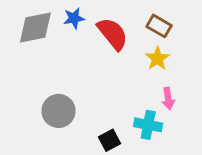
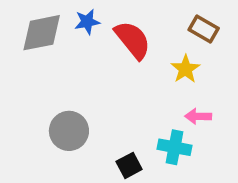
brown rectangle: (159, 26) -> (204, 29), moved
pink arrow: (168, 99) -> (198, 116), turned 100

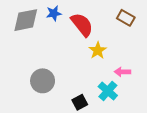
yellow star: (185, 69) -> (98, 50), moved
cyan cross: (174, 147) -> (108, 91), turned 30

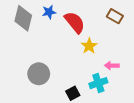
gray diamond: (26, 20) -> (23, 18), turned -65
cyan cross: (108, 91) -> (98, 83), turned 30

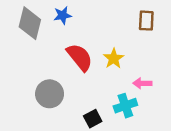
brown rectangle: (115, 16) -> (146, 21), turned 63
red semicircle: (75, 22) -> (80, 57), moved

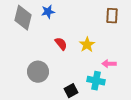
red semicircle: (80, 57) -> (61, 44), size x0.6
cyan cross: (125, 106) -> (96, 81), turned 30

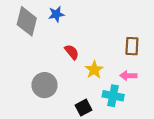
brown rectangle: (112, 16) -> (132, 46), moved
yellow star: (87, 45) -> (94, 70), moved

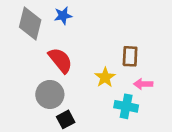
brown rectangle: (132, 46) -> (130, 56), moved
red semicircle: (72, 52) -> (60, 60), moved, size x1.5
black square: (83, 108) -> (66, 119), moved

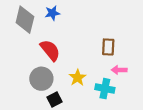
yellow star: (105, 77) -> (78, 78), moved

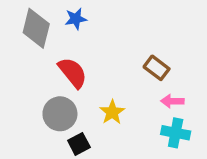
brown rectangle: (108, 47) -> (157, 68), turned -56
cyan cross: (105, 89) -> (176, 133), moved

